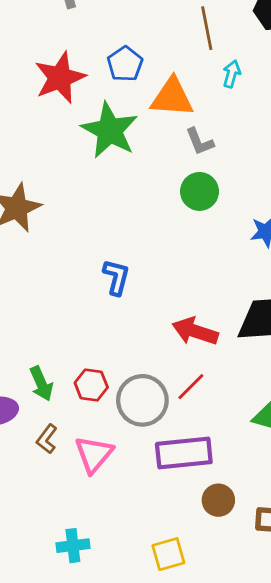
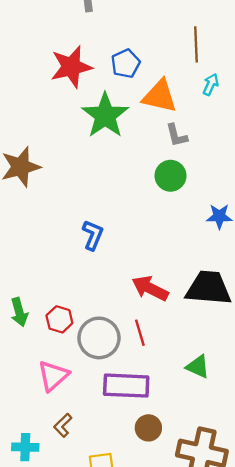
red line: (191, 387) -> (140, 333), turned -70
brown L-shape: (47, 439) -> (63, 425), moved

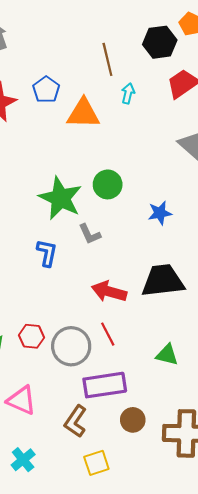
green star: (105, 115) -> (60, 198), moved
gray L-shape: (177, 135) -> (90, 234), moved
pink triangle: (53, 376) -> (22, 400), moved, turned -44
brown L-shape: (63, 425) -> (76, 421), moved, size x1.4
cyan cross: (25, 447) -> (23, 460), turned -30

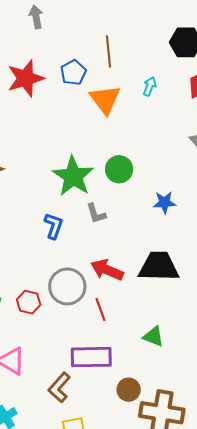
brown line: (107, 59) -> (108, 51), moved
orange triangle: (83, 113) -> (105, 100), turned 44
gray circle: (71, 346) -> (67, 286), moved
brown circle: (133, 420) -> (129, 390), moved

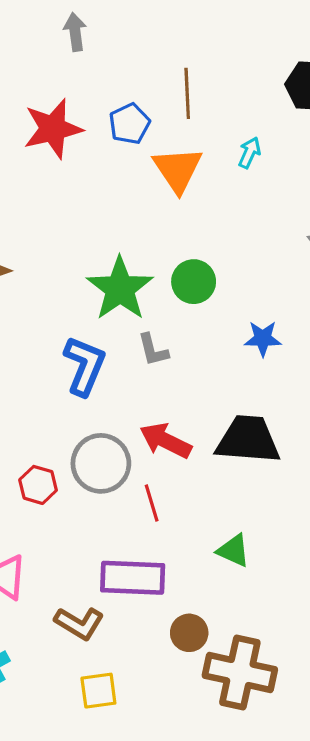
blue L-shape: (54, 226) -> (84, 366), size x1.4
brown L-shape: (59, 387) -> (79, 623), turned -104

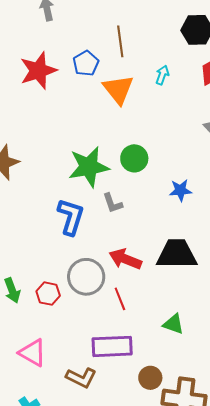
green star: (120, 289) -> (89, 167), turned 30

